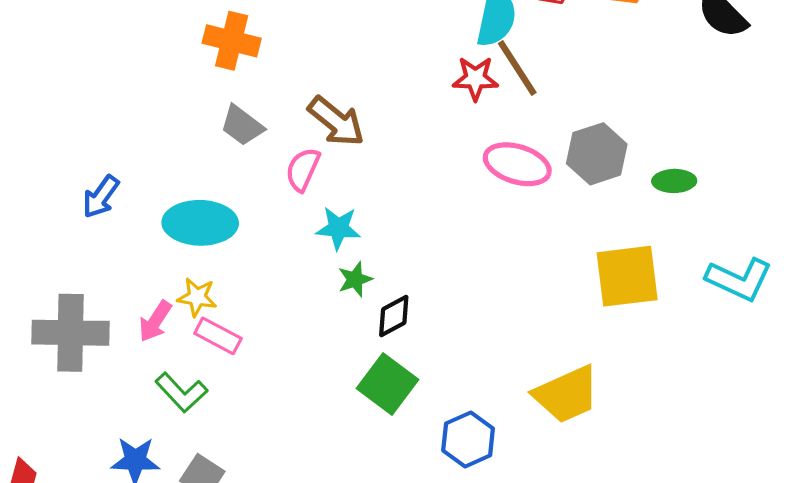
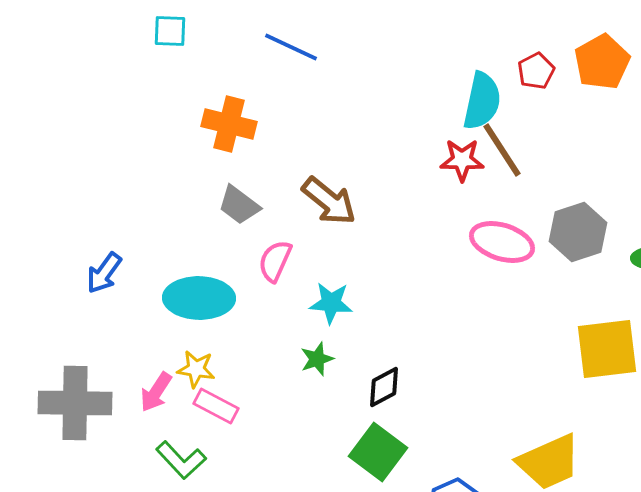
pink semicircle: (303, 169) -> (275, 261), moved
green star: (355, 279) -> (317, 359), moved

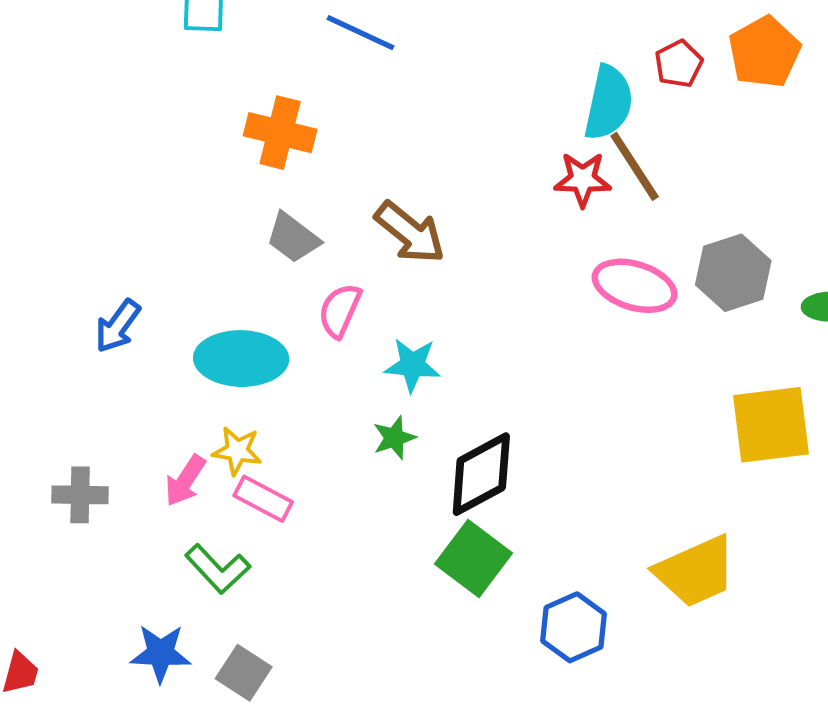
black diamond: (384, 387) -> (481, 474), size x1.6
gray cross: (75, 403) -> (80, 495), size x0.6

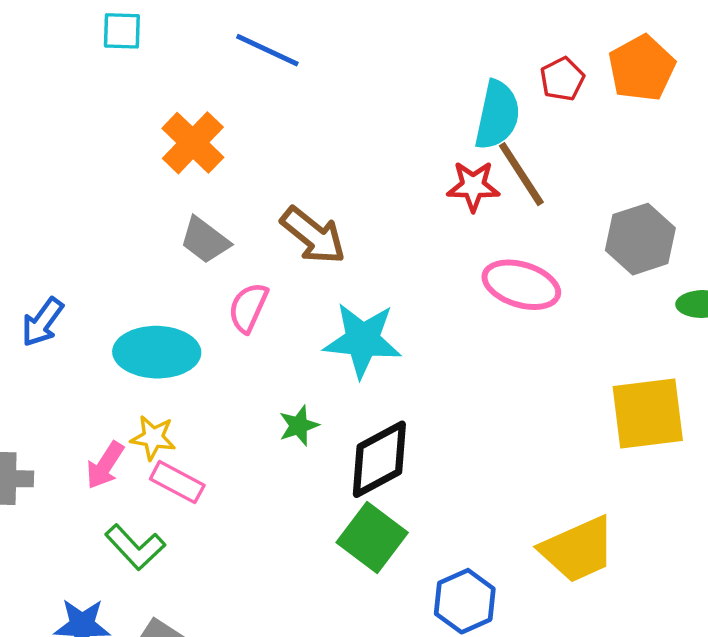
orange cross: (280, 133) -> (193, 143), turned 30
gray hexagon: (733, 273) -> (640, 239), moved
cyan star: (412, 365) -> (362, 340), moved, size x1.5

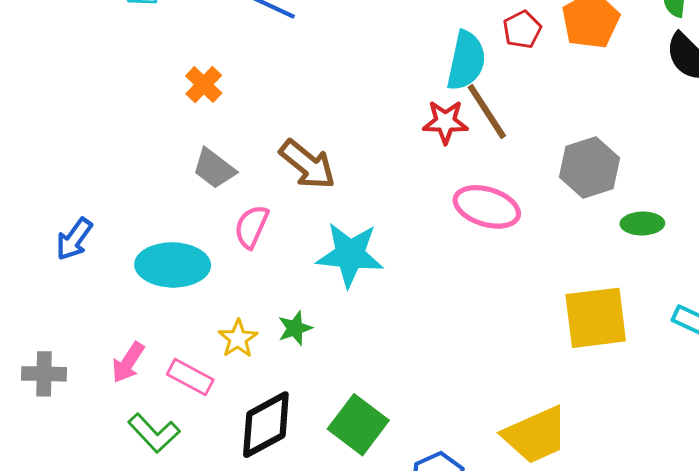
orange cross: (193, 143) -> (204, 85), size x0.7
yellow star: (153, 438) -> (238, 339), moved, turned 30
black diamond: (379, 459) -> (266, 425), moved

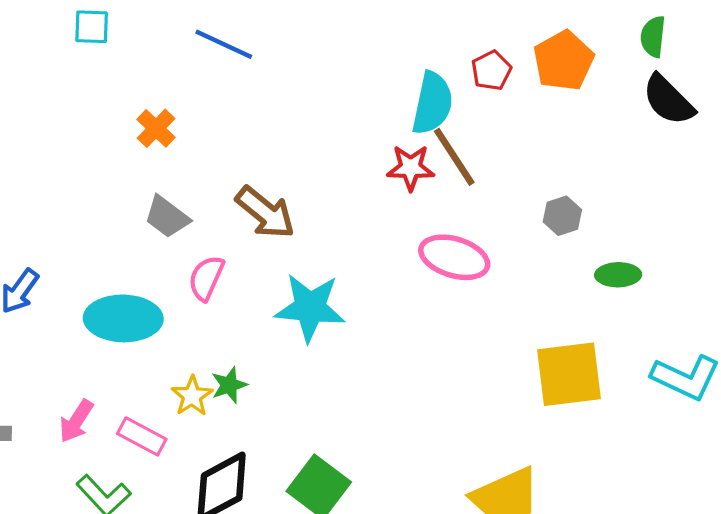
gray hexagon: (589, 167) -> (562, 216), size x0.6
green star: (295, 328) -> (229, 385), moved

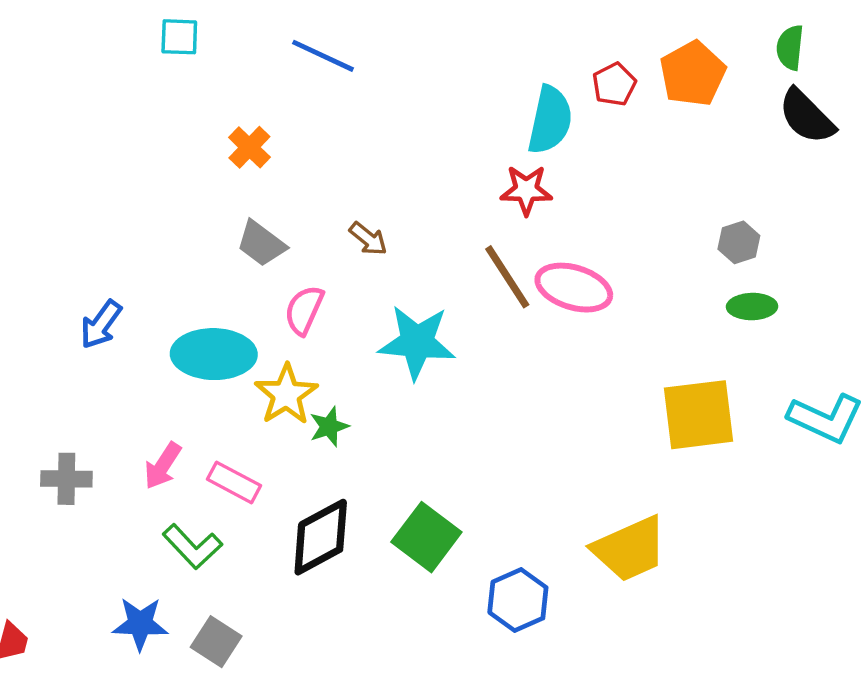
brown line: (454, 157) -> (507, 277), moved
brown arrow: (265, 212) -> (368, 239), size x0.6
gray hexagon: (562, 216) -> (739, 242), moved
yellow star: (192, 396) -> (286, 394), moved, size x1.4

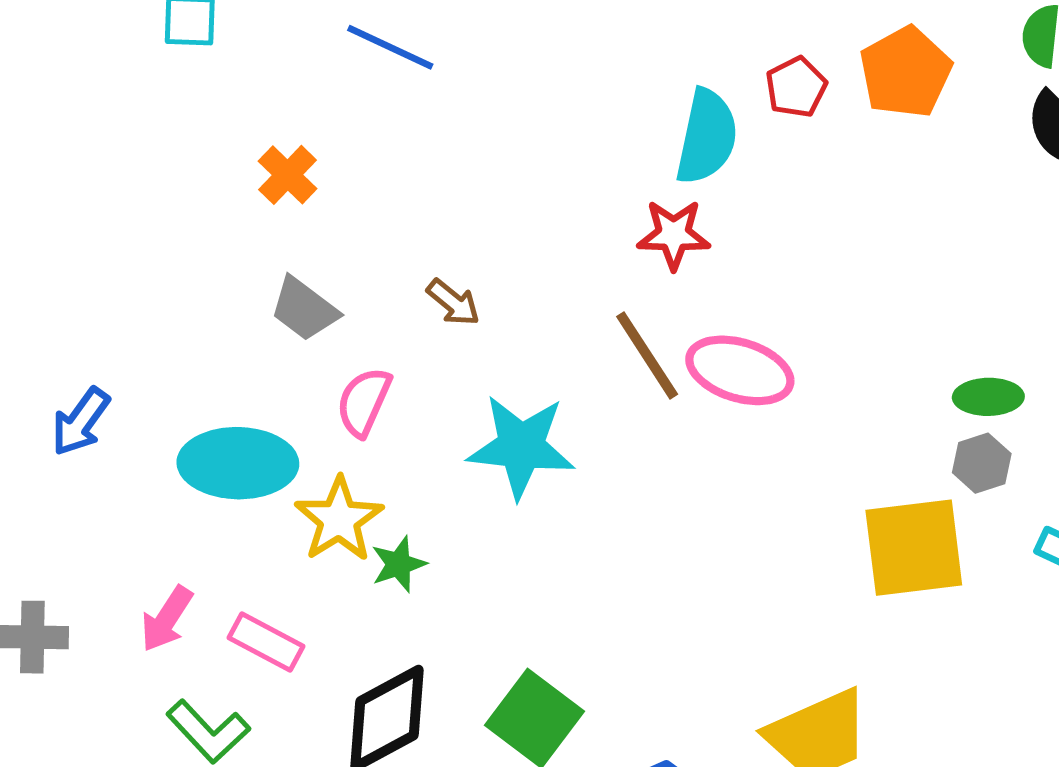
gray hexagon: (739, 242) -> (982, 463), moved

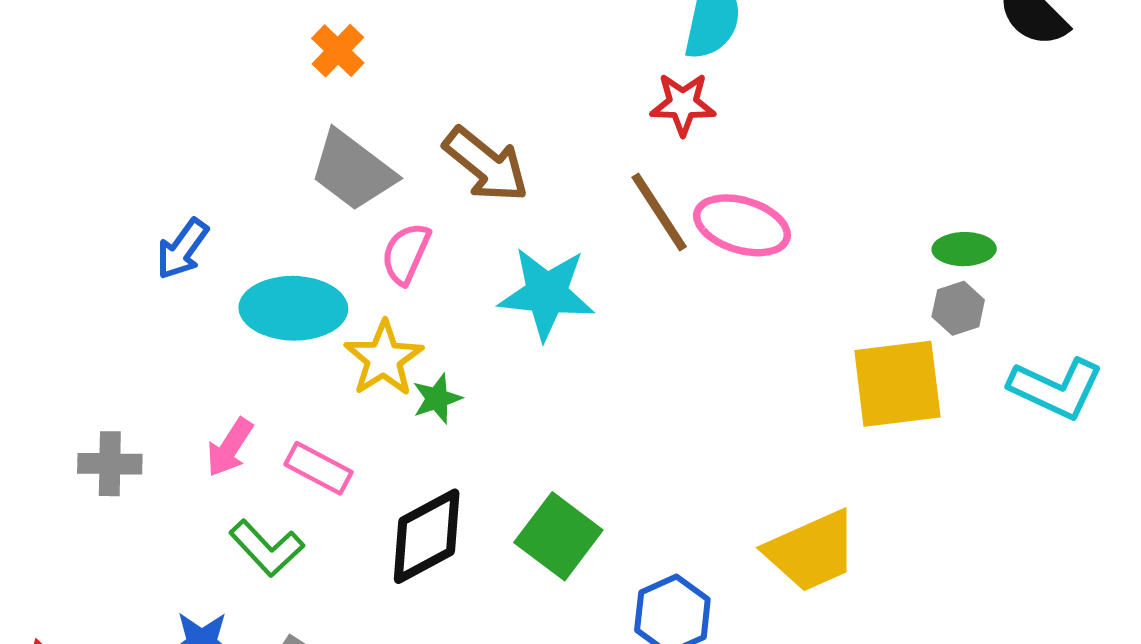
brown arrow: (453, 302) -> (486, 165), size x1.8
gray trapezoid: (304, 309) -> (353, 171), size x1.4
blue arrow: (80, 422) -> (182, 249), moved

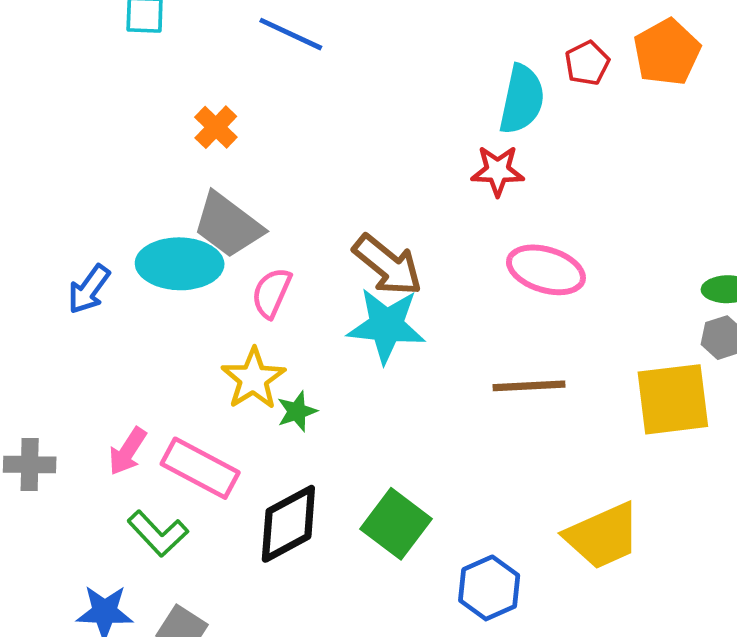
brown arrow: (486, 165) -> (388, 265), moved
brown line: (659, 212) -> (529, 386), moved, turned -60
cyan ellipse: (293, 308) -> (180, 264), moved
pink rectangle: (319, 468) -> (200, 468), size x1.4

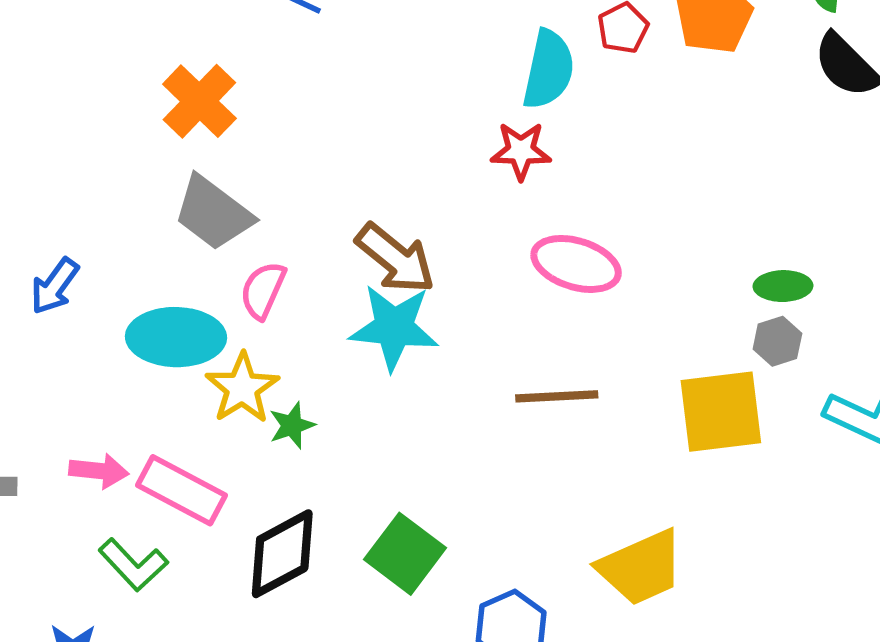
orange cross: (216, 127) -> (199, 101), size x1.5
cyan ellipse: (180, 264) -> (176, 337), moved
pink arrow: (128, 451) -> (99, 471), turned -117

